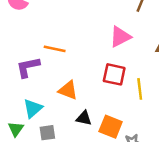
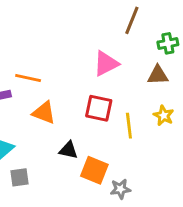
orange triangle: (68, 90) -> (44, 113), moved
black triangle: (84, 118) -> (68, 150), moved

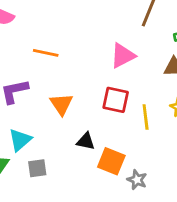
orange line: (28, 78) -> (46, 53), moved
orange triangle: (44, 113) -> (61, 104), turned 35
gray star: (120, 189) -> (137, 180), turned 30

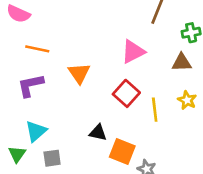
orange line: (46, 53) -> (37, 49), moved
red square: (116, 100) -> (126, 93), turned 30
orange triangle: (61, 104) -> (79, 73), moved

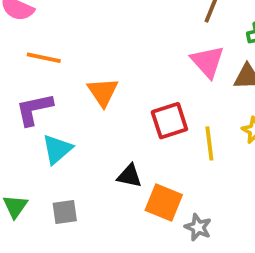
pink triangle: (133, 52) -> (208, 62), moved, turned -45
red square: (126, 93) -> (169, 121), turned 30
cyan triangle: (36, 131) -> (57, 149), moved

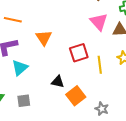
orange square: (164, 203) -> (76, 96), turned 30
gray star: (198, 227) -> (102, 109), moved

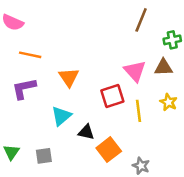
pink triangle: (99, 22) -> (135, 71), moved
cyan triangle: (20, 68) -> (61, 116), moved

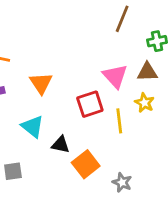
yellow star: (168, 102) -> (144, 103), moved
cyan triangle: (61, 116) -> (33, 126), turned -40

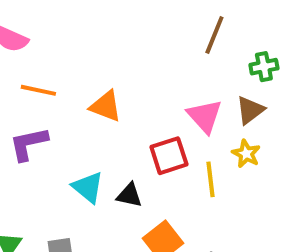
brown triangle: (147, 72) -> (250, 110), turned -35
orange triangle: (41, 83) -> (106, 106), moved, turned -35
black triangle: (61, 145) -> (129, 195), moved

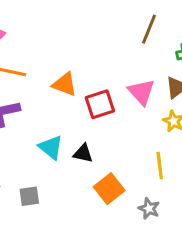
red square: (169, 156) -> (100, 104), moved
yellow line: (211, 179) -> (160, 166), moved

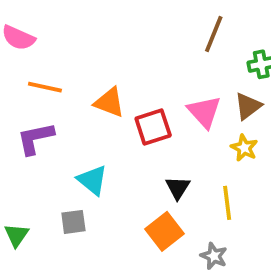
black triangle: (83, 153) -> (178, 188), moved, turned 50
gray square: (29, 196) -> (73, 222), moved

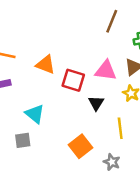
pink triangle: (204, 112) -> (106, 71), turned -40
red square: (153, 127) -> (73, 80), turned 35
black triangle: (178, 188) -> (96, 103), moved

